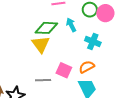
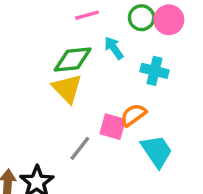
orange semicircle: (87, 67) -> (133, 115), moved
gray line: (43, 80) -> (80, 148), turned -42

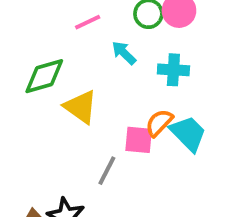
green diamond: (73, 59) -> (44, 76), moved
cyan trapezoid: (157, 151) -> (188, 133), moved

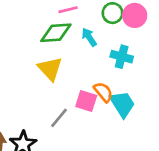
green diamond: (44, 76) -> (56, 33), moved
orange semicircle: (159, 123) -> (103, 92), turned 85

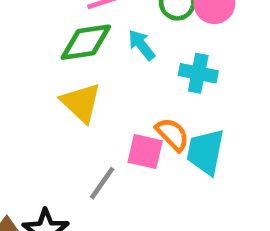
cyan trapezoid: (122, 104) -> (205, 152), turned -132

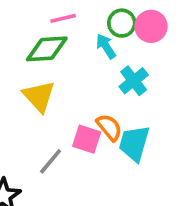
cyan arrow: (142, 45) -> (106, 46), moved
cyan cross: (198, 73) -> (134, 81), turned 36

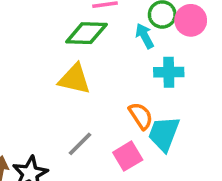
cyan cross: (134, 81) -> (169, 72), turned 32
yellow triangle: (39, 96) -> (74, 79), turned -40
pink square: (87, 139) -> (128, 156), moved, turned 36

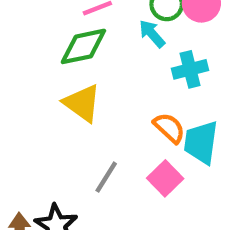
yellow triangle: (74, 79) -> (82, 103), turned 36

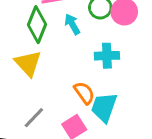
cyan arrow: (152, 34) -> (72, 24), moved
green diamond: (83, 46) -> (37, 25), turned -68

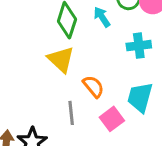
orange semicircle: (84, 93) -> (93, 86), moved
gray line: (34, 118) -> (71, 113), turned -45

